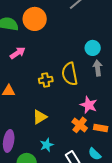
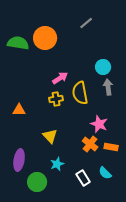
pink arrow: (18, 53) -> (60, 78), moved
yellow triangle: (40, 117) -> (50, 136), turned -42

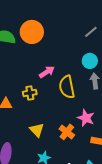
gray line: (86, 23) -> (91, 32), moved
yellow cross: (56, 99) -> (30, 93), moved
orange cross: (90, 144) -> (67, 132), moved

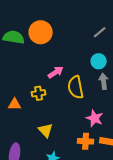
orange cross: (67, 132) -> (86, 141), moved, turned -35

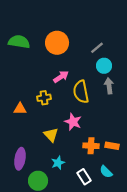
orange circle: (41, 32) -> (57, 43), moved
gray line: (100, 32) -> (97, 48), moved
pink star: (95, 118) -> (73, 122), moved

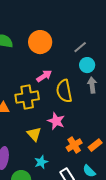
yellow cross: (44, 98) -> (27, 97), size x1.6
orange cross: (91, 146) -> (74, 145), turned -35
orange rectangle: (112, 146) -> (95, 145), turned -48

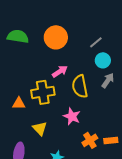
gray arrow: (92, 85) -> (108, 80), turned 42
yellow triangle: (34, 134) -> (40, 128), moved
orange rectangle: (95, 145) -> (111, 140), turned 32

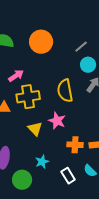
pink arrow: (60, 71) -> (16, 76), moved
yellow triangle: (40, 128) -> (35, 129), moved
orange cross: (90, 140) -> (75, 145), turned 35

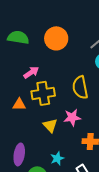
pink star: (57, 121) -> (72, 117), turned -30

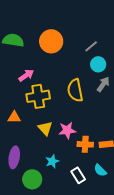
orange triangle: (19, 104) -> (14, 117), moved
pink star: (72, 117) -> (67, 130), moved

